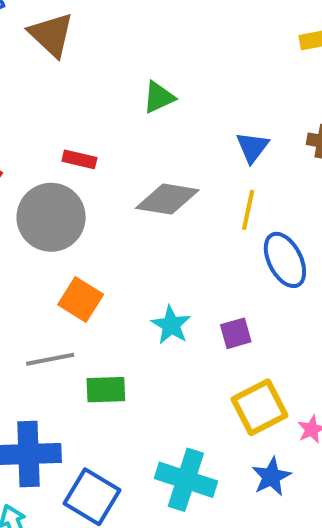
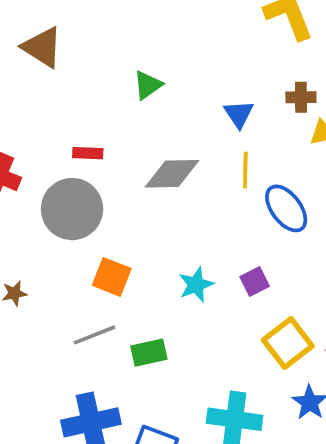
cyan star: (171, 325) -> (196, 285), turned 30

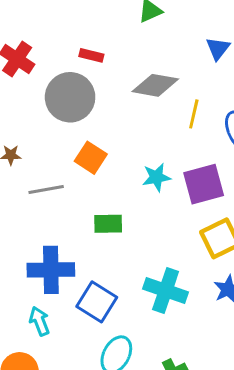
yellow line: (245, 170) -> (194, 114), moved
purple square: (255, 281) -> (204, 184), size x1.8
gray line: (95, 335) -> (46, 189), moved

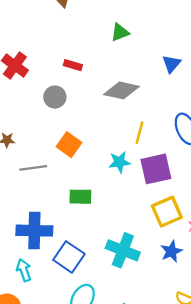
gray circle: (70, 97) -> (55, 97), size x0.6
yellow line: (194, 114) -> (140, 133), moved

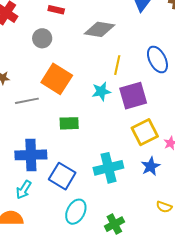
orange square: (69, 145) -> (57, 79), size x1.4
cyan cross: (123, 250) -> (108, 168), turned -32
cyan arrow: (24, 270) -> (24, 190), turned -126

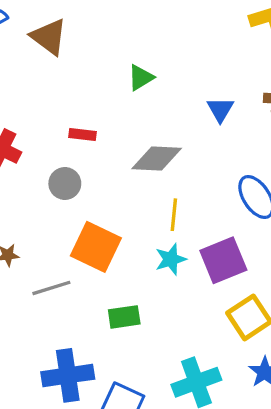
yellow line: (117, 65) -> (174, 215), moved

